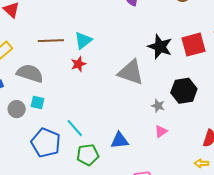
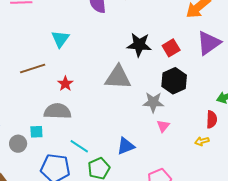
cyan triangle: (83, 40) -> (60, 39), moved
red square: (193, 45) -> (171, 48), moved, size x0.7
gray semicircle: (30, 73) -> (57, 111), moved
gray star: (158, 106) -> (153, 102), size x1.5
yellow arrow: (201, 163) -> (202, 141), moved

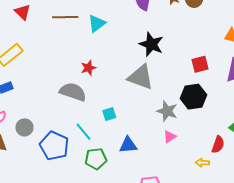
black star: (139, 45) -> (151, 44), moved
brown line: (33, 69) -> (65, 17), moved
cyan square: (36, 132) -> (109, 114), moved, turned -32
gray circle: (18, 144) -> (24, 127), moved

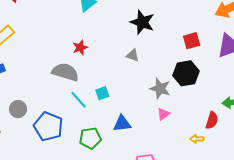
gray triangle: (141, 77) -> (133, 55), size x0.5
cyan line: (83, 132) -> (78, 100), moved

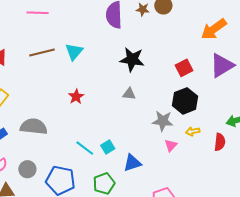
gray semicircle: (65, 72) -> (34, 127), moved
cyan square: (102, 93) -> (108, 147), moved
yellow arrow: (197, 139) -> (193, 131), moved

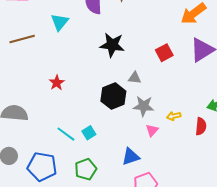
cyan triangle: (74, 52) -> (60, 22), moved
gray triangle: (129, 94) -> (135, 78), moved
black hexagon: (185, 101) -> (113, 96), moved
blue triangle: (132, 163) -> (131, 157), moved

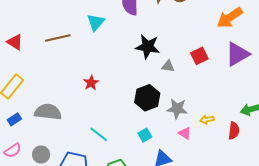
gray triangle: (135, 78) -> (168, 66), moved
pink triangle: (152, 130) -> (185, 133), turned -40
cyan square: (89, 133) -> (145, 135), moved

